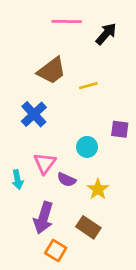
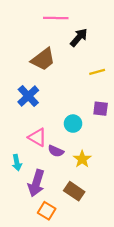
black arrow: (106, 34) -> (79, 38), moved
yellow line: (88, 86) -> (97, 72), moved
pink triangle: (45, 163) -> (37, 137), turned -36
cyan arrow: (18, 180) -> (17, 163), moved

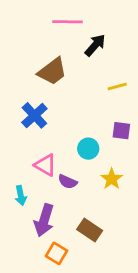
yellow star: (82, 159) -> (112, 179), moved

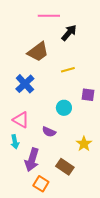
yellow line: (117, 87) -> (68, 70), moved
pink triangle: (45, 165) -> (21, 120), moved
yellow star: (112, 179) -> (84, 144), moved

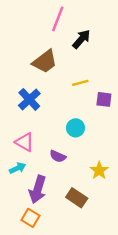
pink line: (49, 16) -> (58, 19), turned -70
purple square: (88, 95) -> (104, 99), moved
cyan arrow: (15, 142) -> (18, 168), turned -104
orange square: (41, 184) -> (31, 218), moved

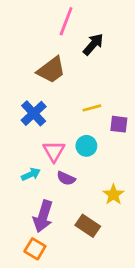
yellow line: (80, 83) -> (92, 108), moved
purple square: (104, 99) -> (119, 124), moved
pink triangle: (25, 142) -> (54, 151), moved, turned 30
cyan arrow: (18, 168) -> (31, 174), moved

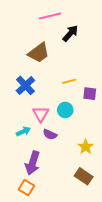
pink line: (66, 21) -> (50, 16), turned 55
brown rectangle: (88, 226) -> (84, 176), moved

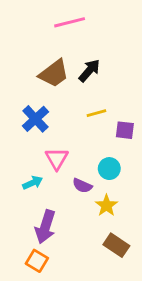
black arrow: (70, 33) -> (89, 71), moved
cyan circle: (65, 110) -> (109, 169), moved
purple semicircle: (50, 134) -> (82, 186), moved
yellow star: (86, 147) -> (106, 205), moved

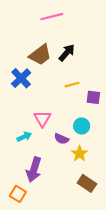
blue cross: (35, 119) -> (21, 78), moved
orange square: (37, 261) -> (18, 194), moved

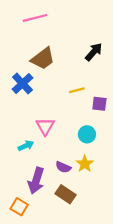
pink line: (52, 17) -> (35, 18), moved
black arrow: (67, 53) -> (94, 52), moved
purple semicircle: (61, 139) -> (63, 167), moved
brown rectangle: (87, 183) -> (65, 194), moved

